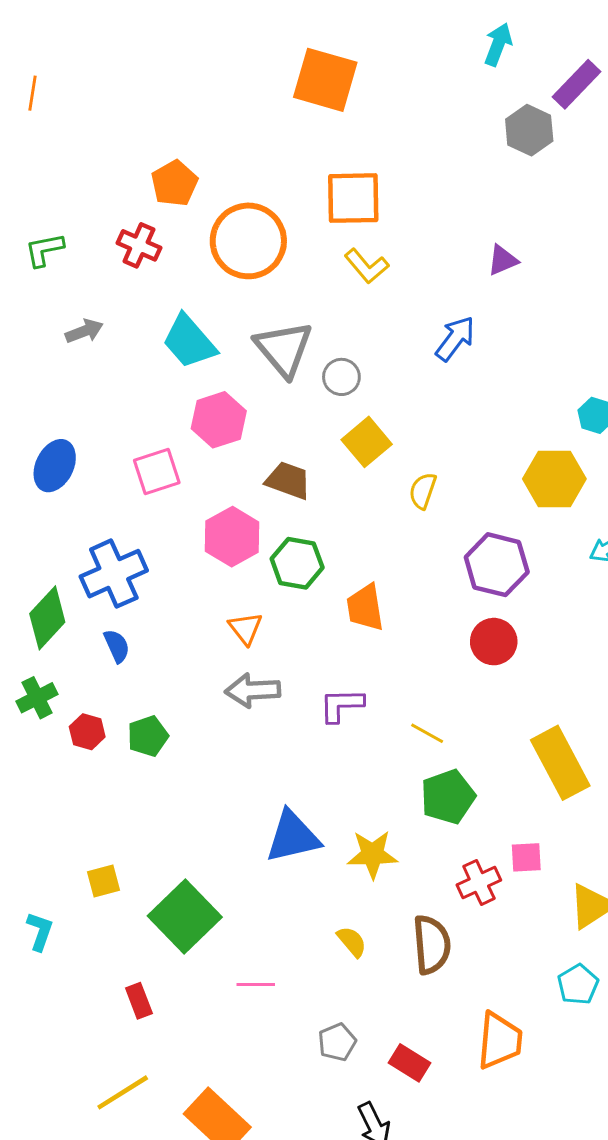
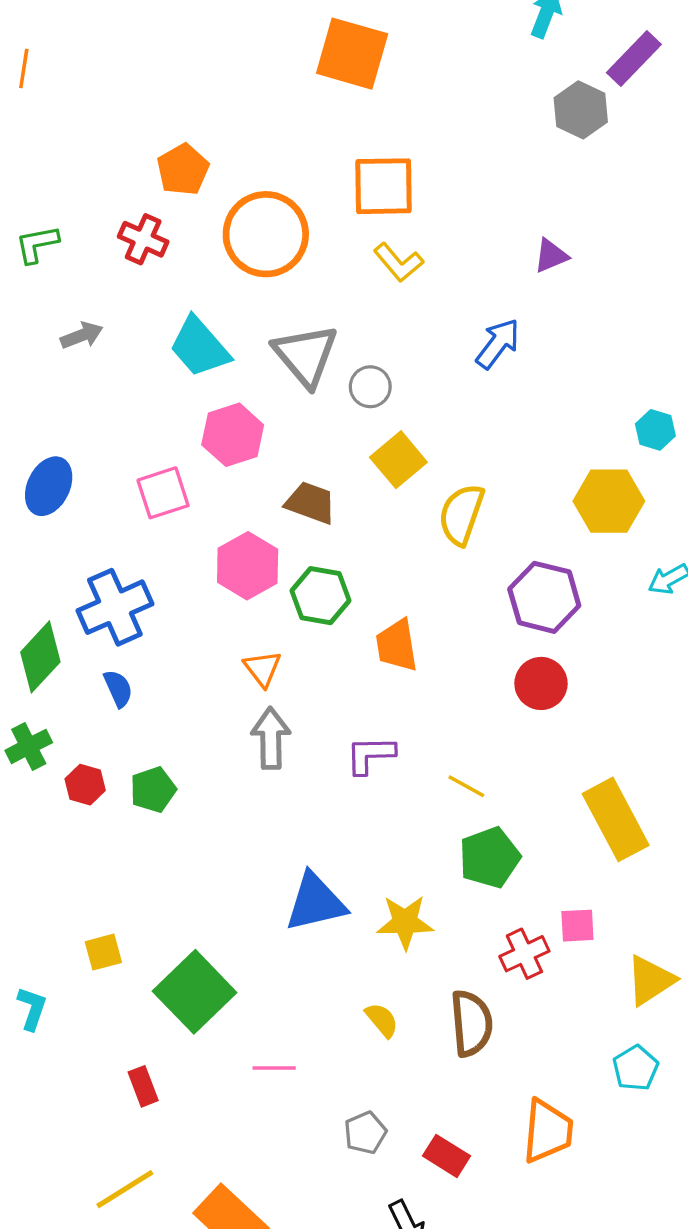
yellow semicircle: (423, 491) -> (461, 514), size x1.5
gray arrow: (253, 690) -> (271, 738), turned 92

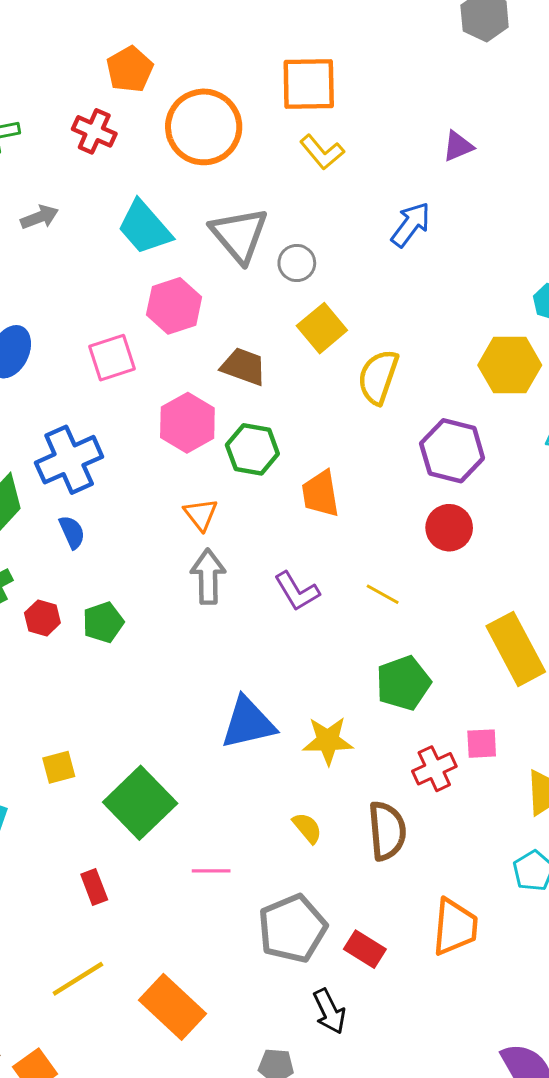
purple L-shape: (370, 755) -> (297, 591), turned -120
yellow line: (466, 786) -> (383, 594), moved
gray pentagon: (365, 1133) -> (292, 928), size x1.8

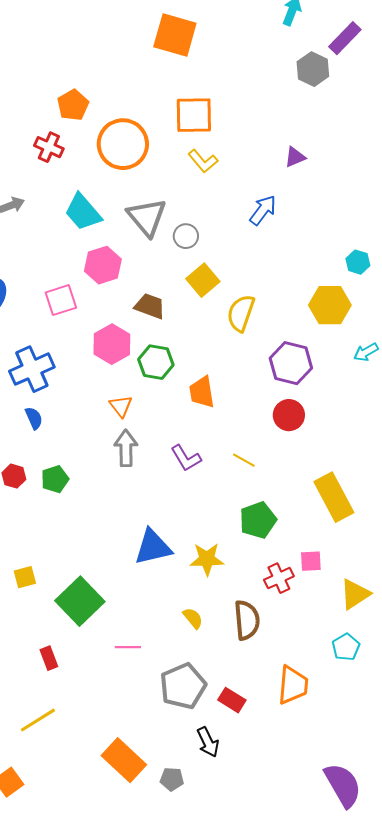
orange rectangle: (173, 1007) -> (124, 760), moved

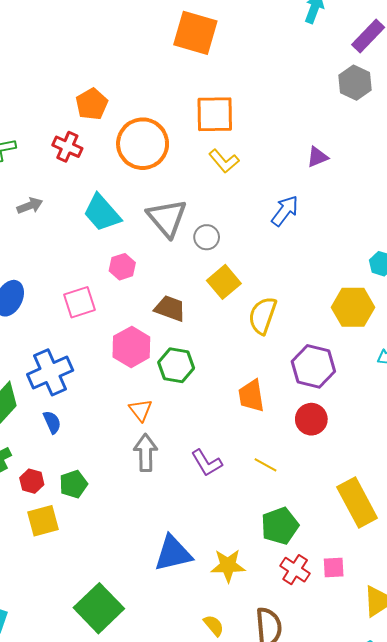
gray hexagon: (313, 69) -> (355, 83), moved
pink hexagon: (103, 265) -> (122, 267), size x0.7
orange trapezoid: (202, 392) -> (251, 396), moved
yellow square: (25, 577) -> (43, 521), moved, size x1.4
red cross: (279, 578) -> (295, 570), moved, turned -32

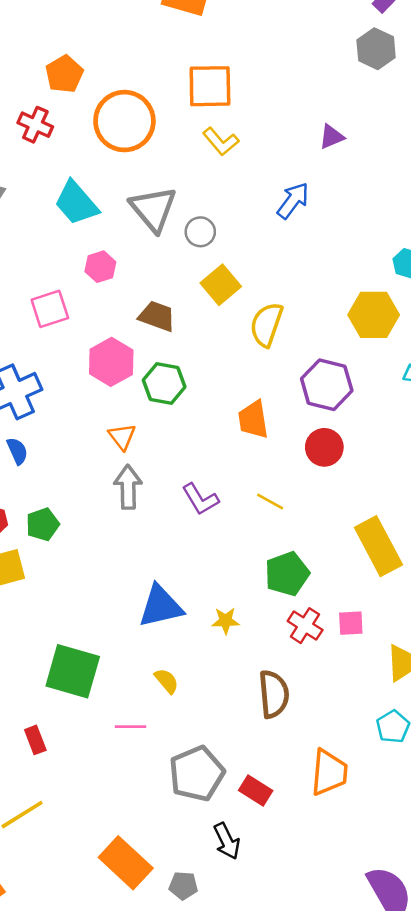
yellow star: (228, 566) -> (226, 621), size x0.7
green square: (99, 608) -> (73, 671), turned -30
yellow semicircle: (214, 625) -> (167, 681), moved

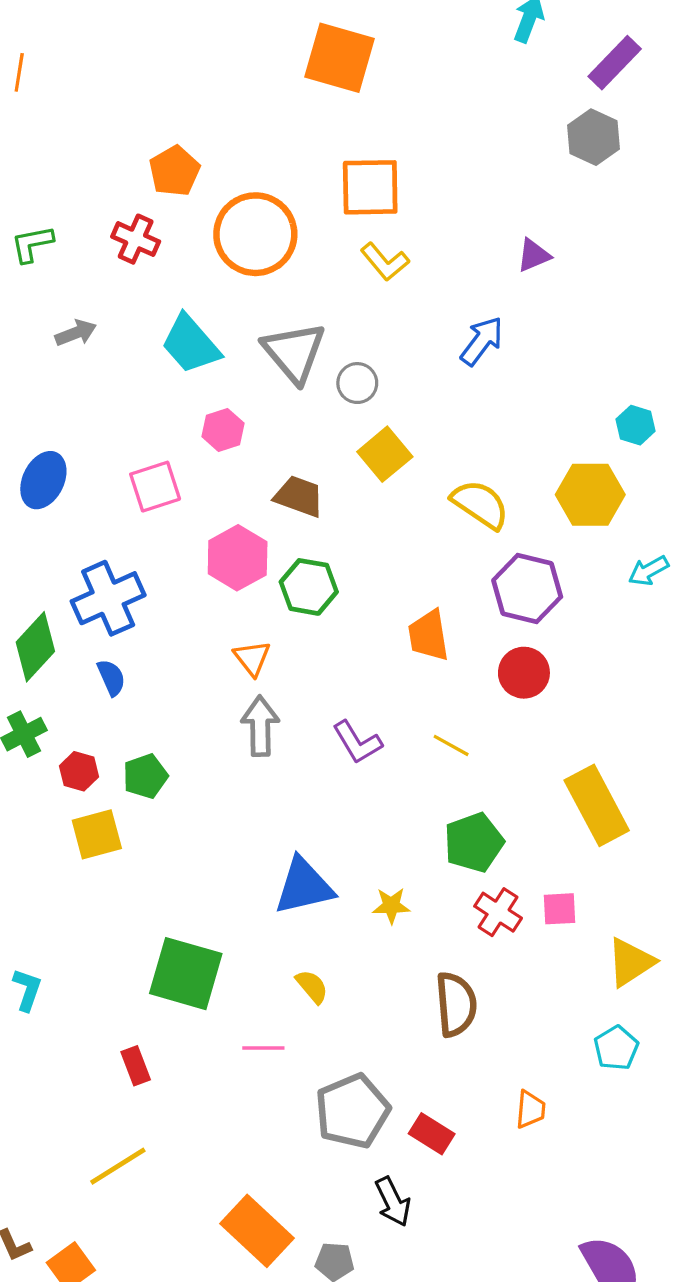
yellow semicircle: (267, 325) -> (480, 504), moved, turned 105
orange trapezoid: (329, 772) -> (530, 1109), size x0.6

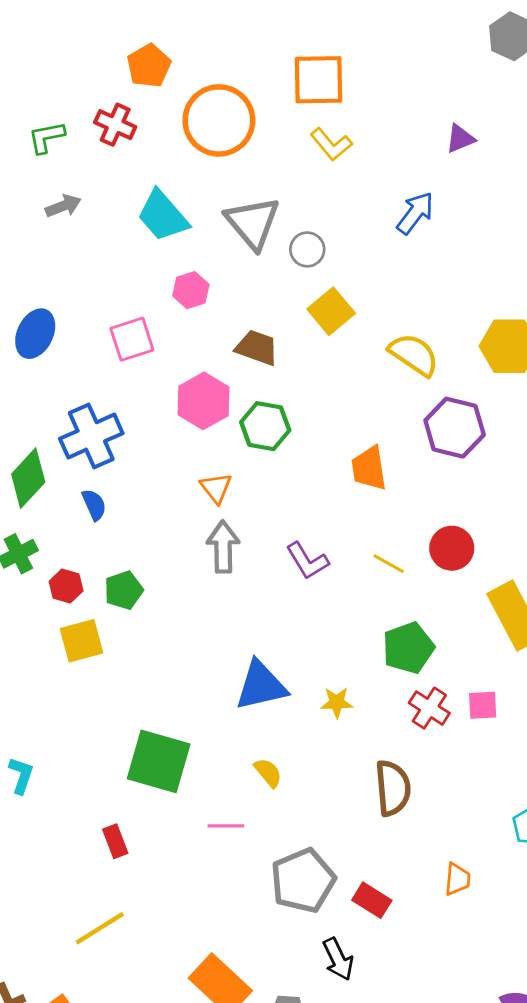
green L-shape: (32, 244) -> (46, 137), moved
red circle: (524, 673) -> (452, 548), moved

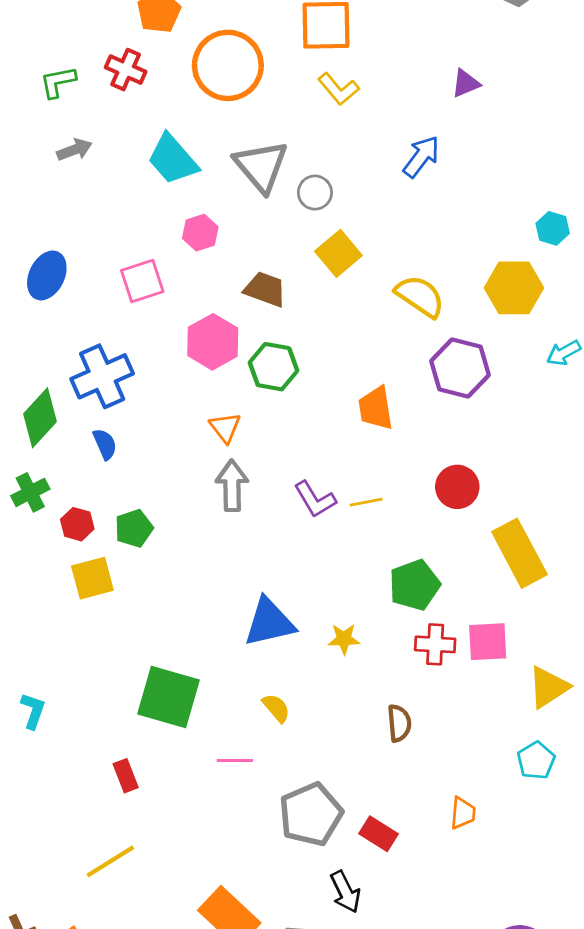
yellow line: (389, 564) -> (366, 502), moved, turned -40
pink square: (483, 705) -> (488, 642), size x1.4
red cross: (429, 708) -> (435, 644), turned -30
brown semicircle: (393, 788) -> (399, 723), size x0.7

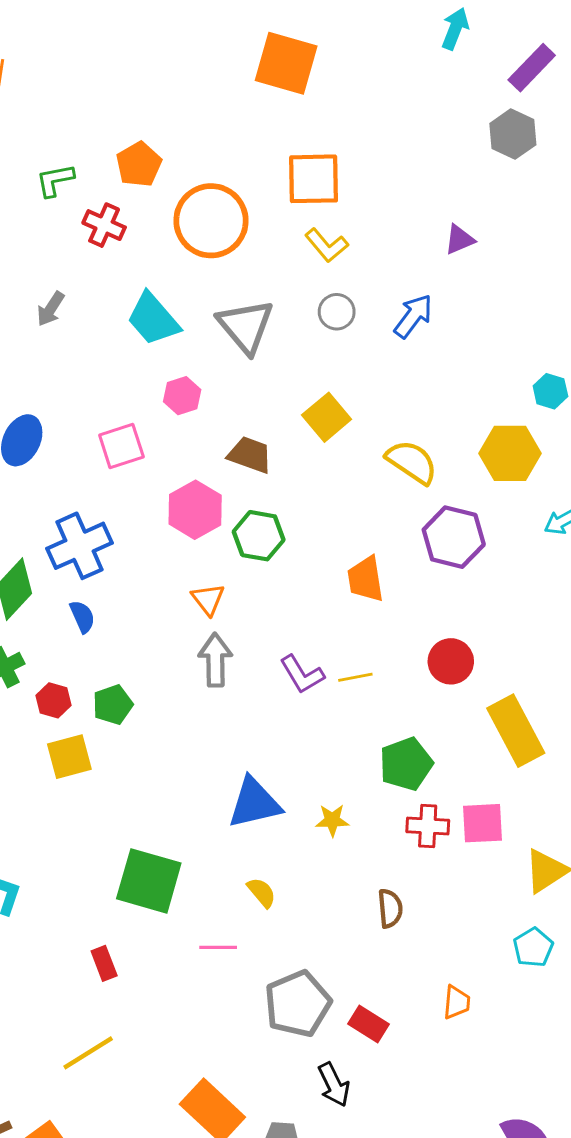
green L-shape: (58, 82) -> (55, 180), moved
gray arrow: (74, 150) -> (51, 309), turned 144
gray circle: (315, 193) -> (337, 312), moved

